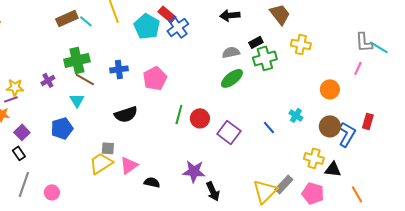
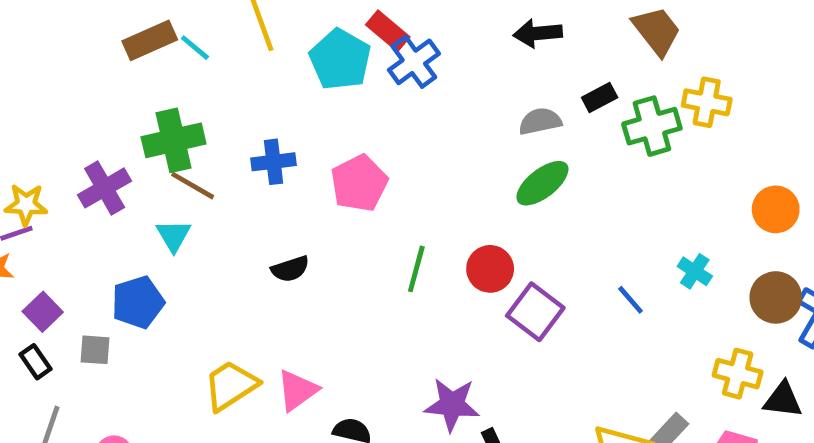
green cross: (265, 58) -> (652, 126), moved
purple cross: (48, 80) -> (105, 188), size x1.5
black semicircle: (126, 114) -> (290, 269), size x0.7
red circle: (200, 118) -> (490, 269), moved
gray square: (108, 148) -> (95, 350), moved

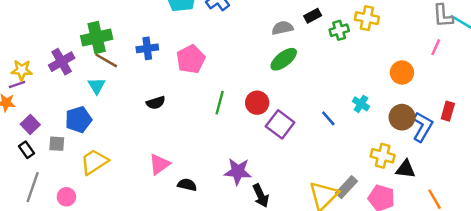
green cross: (652, 126) -> (339, 30), size x0.7
yellow trapezoid: (231, 386) -> (94, 162), moved

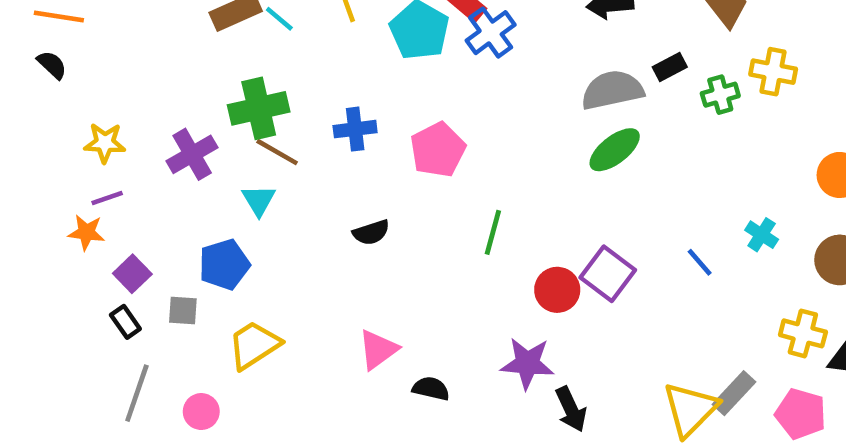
gray semicircle: (282, 28) -> (612, 90), size x1.5
yellow star: (22, 70) -> (105, 143), moved
red circle: (257, 103) -> (557, 290), moved

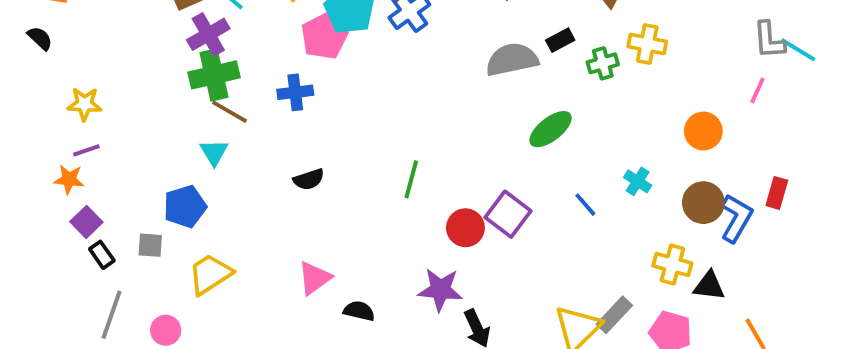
pink pentagon: (438, 150) -> (324, 36), moved
green ellipse: (615, 150) -> (551, 129), moved
purple cross: (192, 154) -> (208, 34), moved
purple square: (132, 274) -> (86, 222), moved

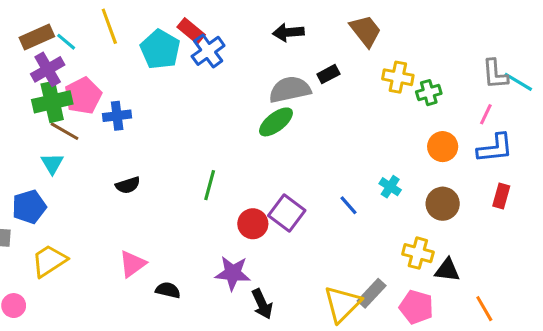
pink pentagon: (324, 36) -> (83, 96), moved
green cross: (603, 63) -> (429, 93), moved
green ellipse: (551, 129) -> (276, 122), moved
blue L-shape: (736, 218) -> (495, 148), moved, turned 54

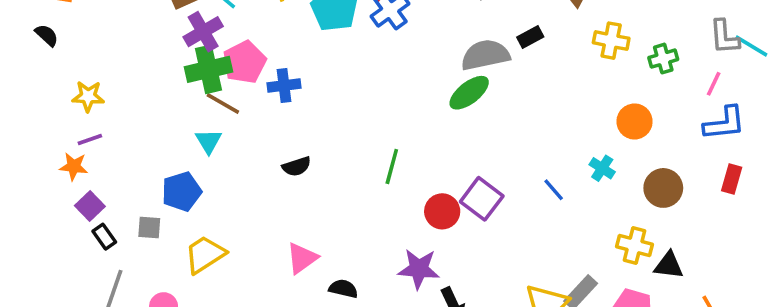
green cross: (429, 93) -> (663, 59), moved
orange circle: (443, 147) -> (635, 121), moved

